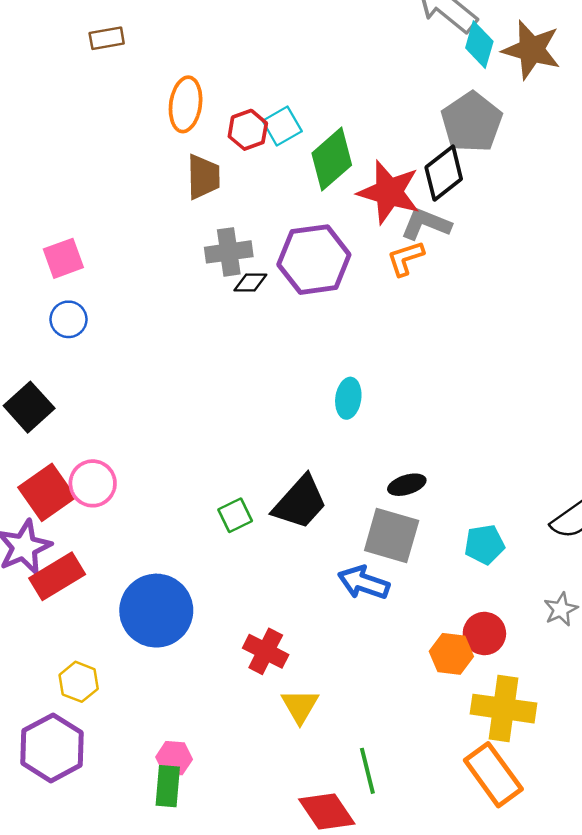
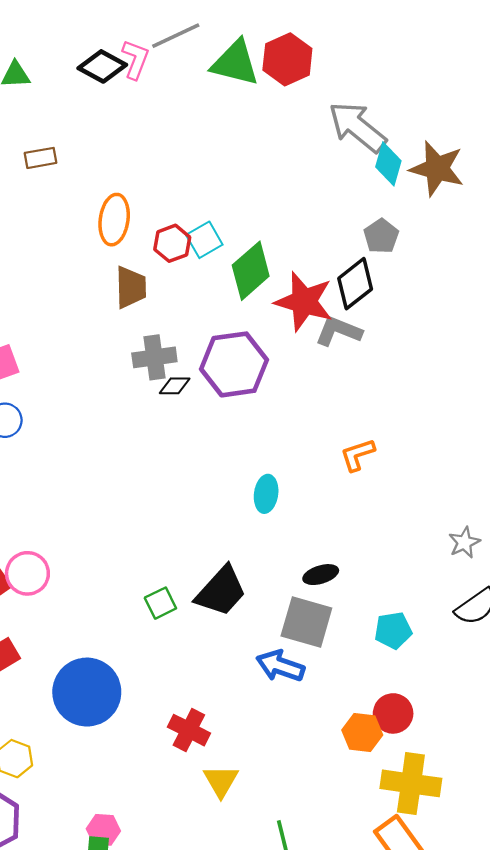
gray pentagon: (472, 122) -> (381, 236), size x0.6
orange L-shape: (406, 258) -> (357, 455), moved
gray star: (561, 609) -> (464, 542), moved

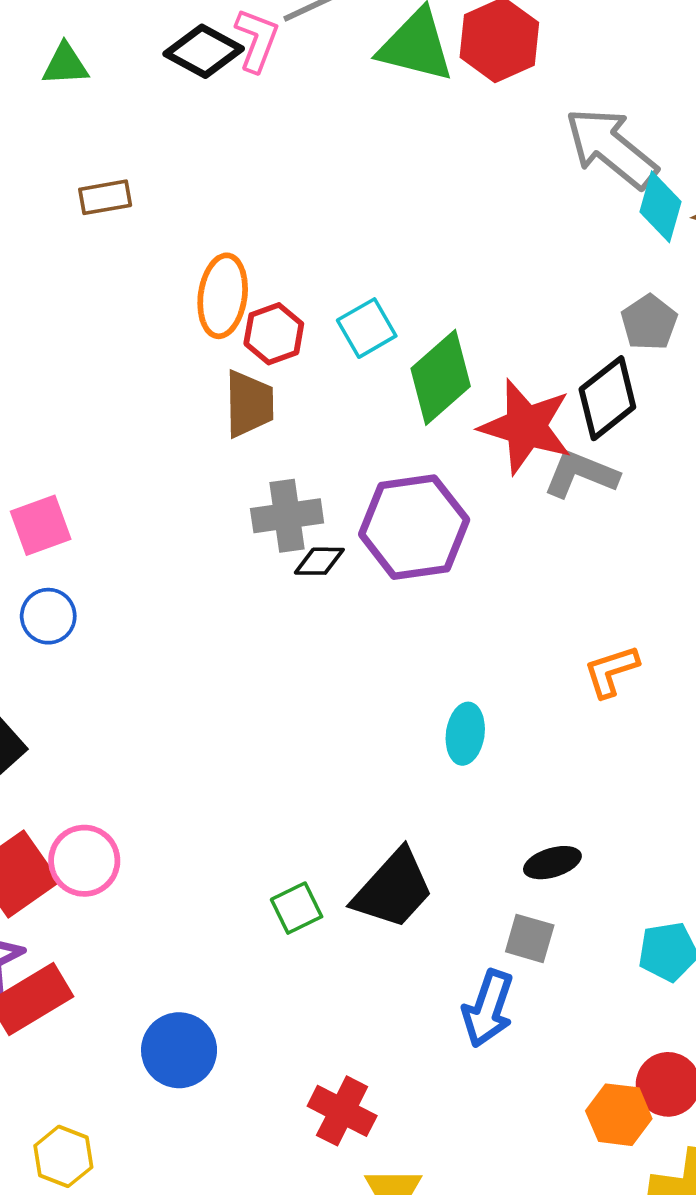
red hexagon: (172, 243) -> (274, 334), moved
gray square: (306, 622) -> (530, 938), size x0.6
blue arrow: (280, 666) -> (488, 1009), turned -90
blue circle: (87, 692) -> (179, 1050), size x0.7

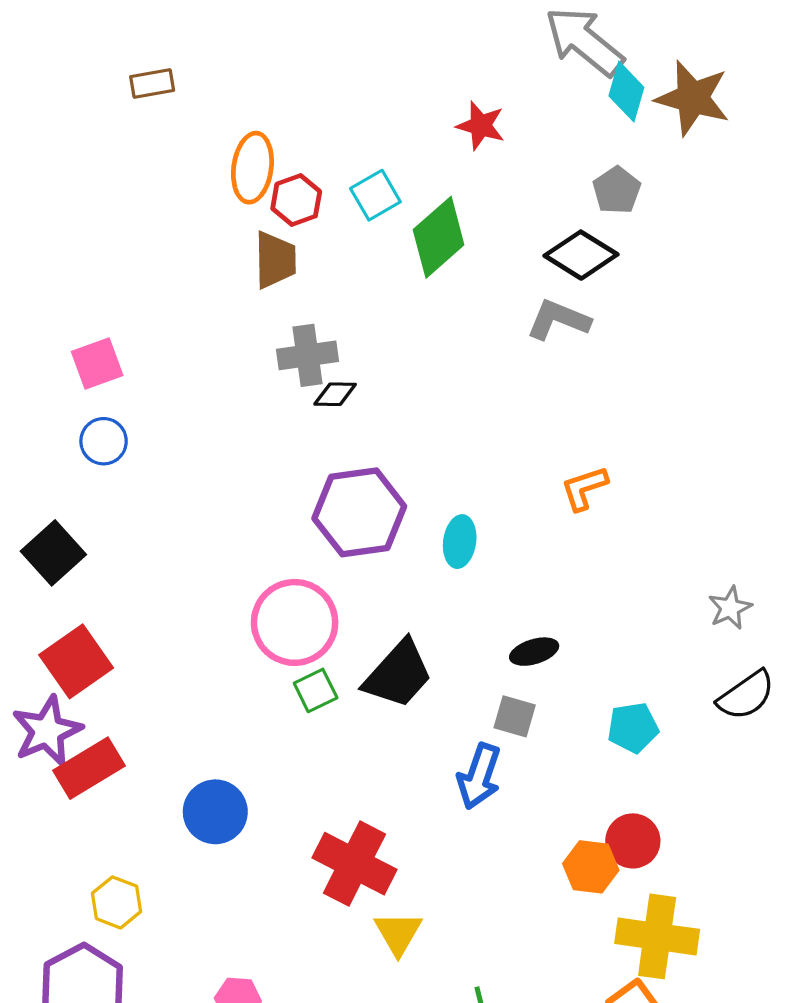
black diamond: (607, 398) -> (581, 255), turned 70
red star: (526, 427) -> (481, 126), moved, size x0.6
purple hexagon: (414, 527) -> (359, 512), moved
pink circle: (84, 861) -> (295, 622), moved, size x1.4
red cross: (342, 1111) -> (354, 864), size x1.4

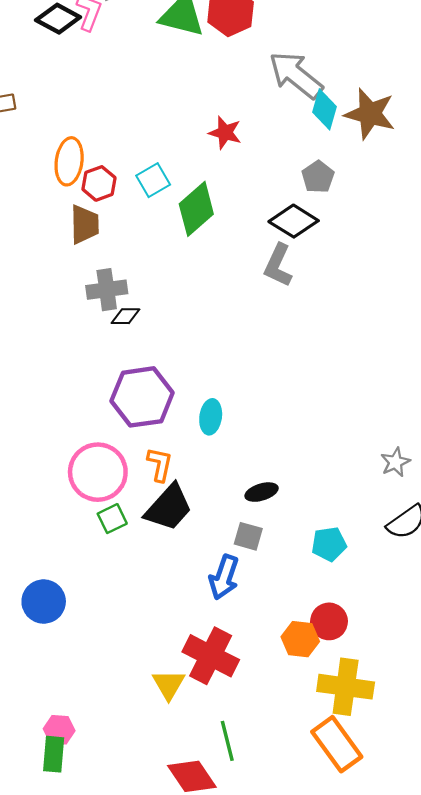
gray L-shape: (558, 320) -> (278, 265), turned -87
orange L-shape: (584, 488) -> (160, 464), moved, turned 120
red cross: (354, 864) -> (211, 656), moved

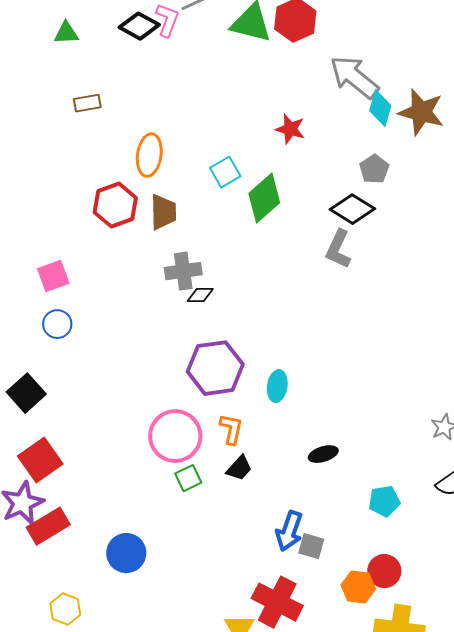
red hexagon: (99, 183) -> (115, 205), moved, size x1.4
black trapezoid: (169, 508) -> (239, 468), size x0.6
gray square: (248, 536) -> (311, 546), moved

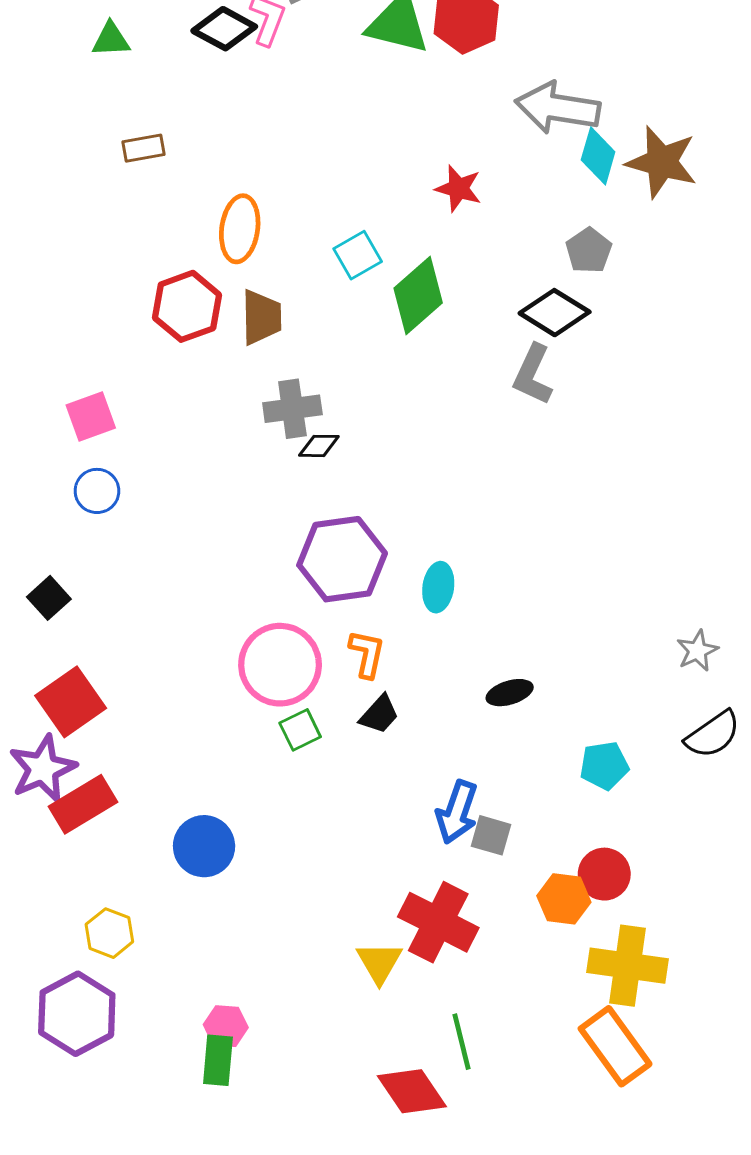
gray arrow: (354, 77) -> (558, 108), turned -30
black square: (26, 393) -> (49, 598), size x0.7

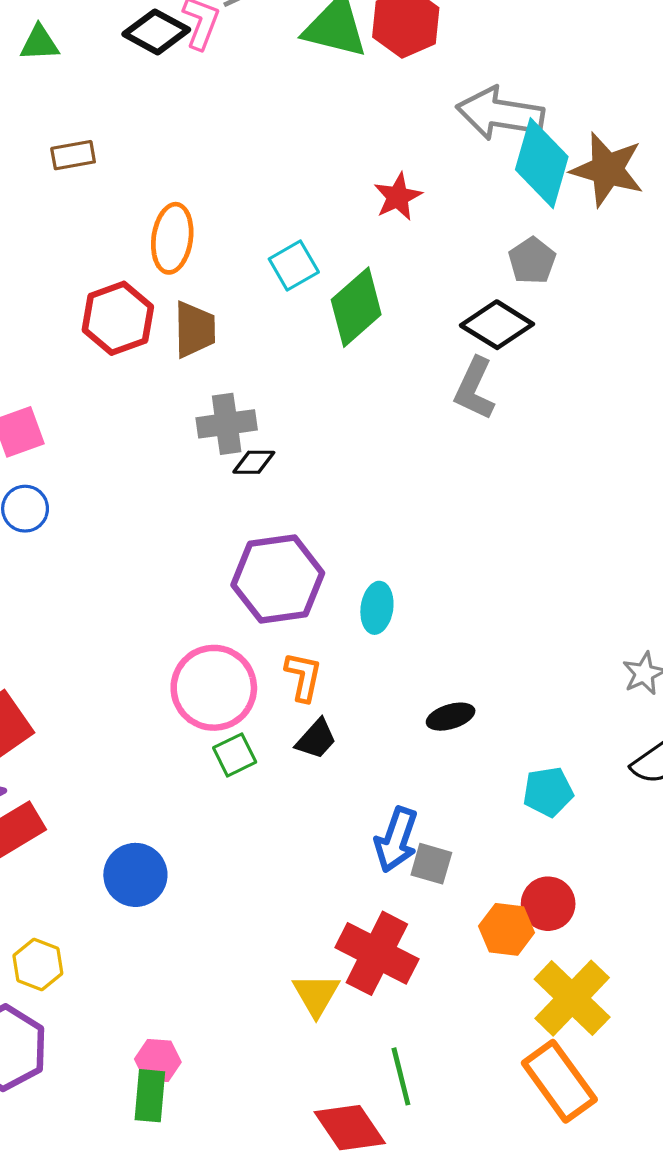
cyan diamond: (598, 156) -> (542, 163), size x1.5
red star: (458, 188) -> (398, 197), turned 30
yellow cross: (627, 966) -> (572, 998), turned 36

